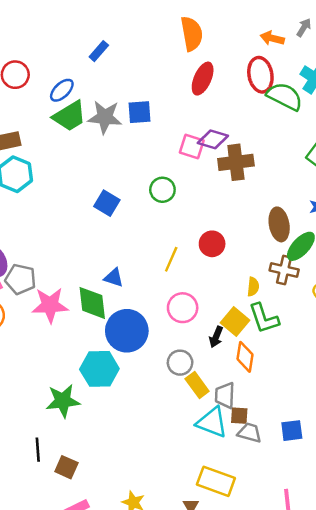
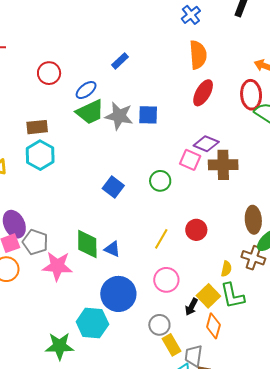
pink square: (192, 147) -> (190, 160), moved
green diamond: (92, 303) -> (87, 244), moved

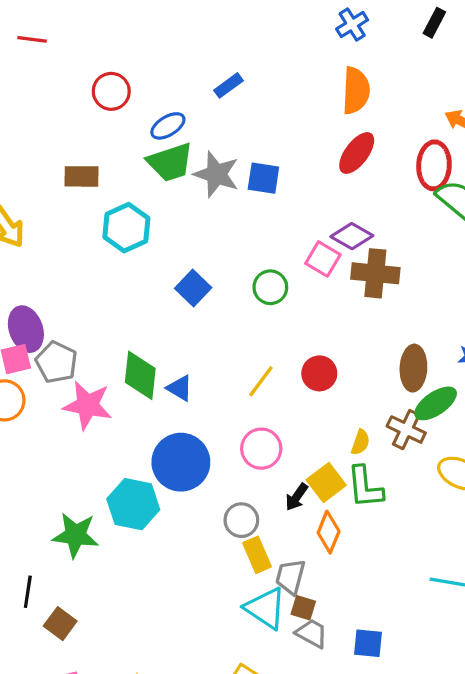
cyan hexagon: (40, 155) -> (126, 228), moved

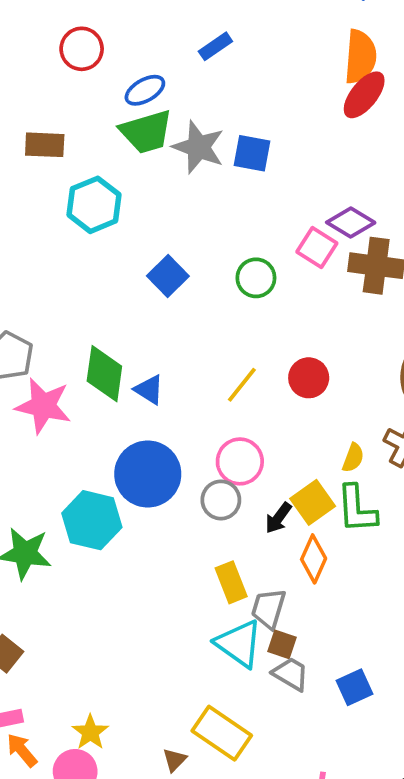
red ellipse: (357, 153) -> (364, 95), moved
gray circle: (241, 520) -> (221, 500), moved
blue square: (368, 643) -> (355, 687), turned -32

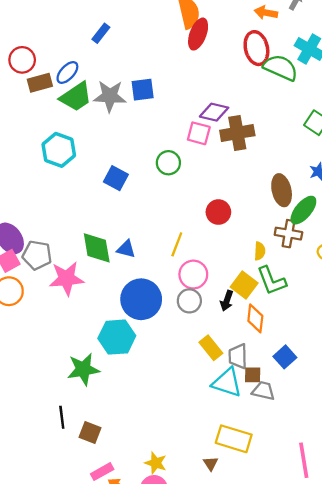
brown rectangle: (45, 145) -> (40, 83), moved
yellow line: (242, 385) -> (177, 244), moved
blue square: (355, 687) -> (285, 357), moved

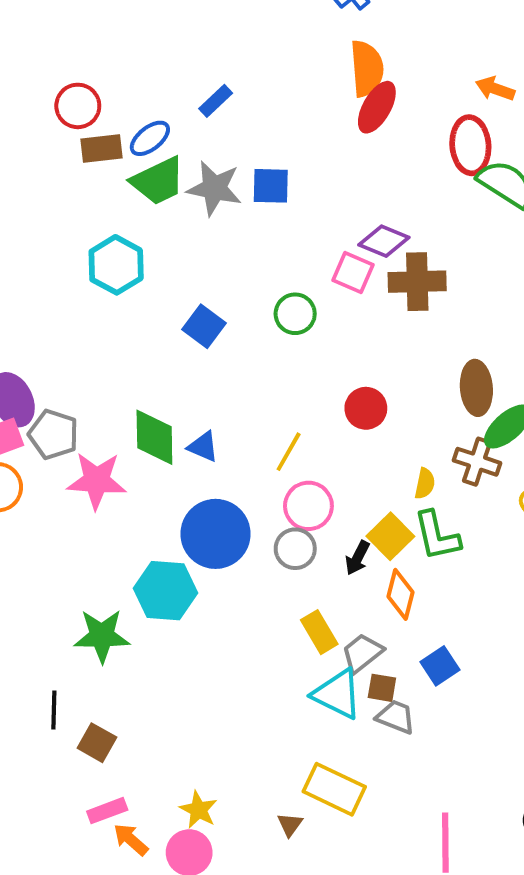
blue rectangle: (101, 33) -> (216, 101), moved
gray trapezoid: (238, 356) -> (362, 653), turned 44

